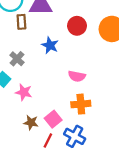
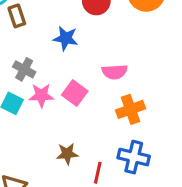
pink star: (24, 92) -> (41, 95), moved
pink square: (53, 119) -> (75, 93), moved

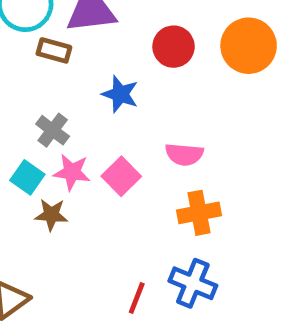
brown rectangle: (17, 16) -> (54, 50), turned -65
brown star: (67, 154) -> (51, 215), moved

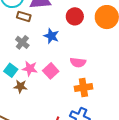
gray cross: (53, 130) -> (22, 42), moved

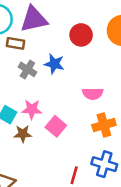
gray cross: (22, 42) -> (27, 69), moved
pink square: (51, 71) -> (56, 126), moved

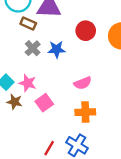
blue star: (54, 64) -> (57, 49), turned -30
pink semicircle: (93, 94) -> (83, 83), turned -36

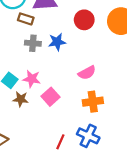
gray cross: (33, 48) -> (33, 43), turned -35

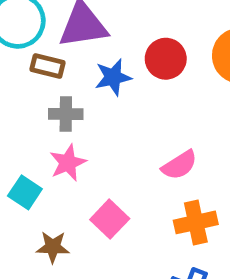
blue star: (57, 42) -> (113, 77), moved
pink star: (32, 79) -> (68, 163), moved, turned -30
brown star: (21, 99) -> (53, 247), moved

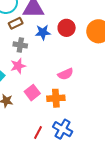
brown rectangle: (48, 66) -> (16, 23), turned -48
orange cross: (196, 222) -> (56, 98), moved

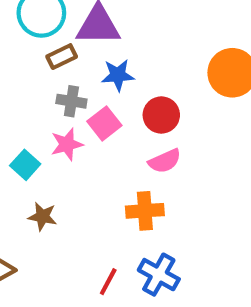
red circle: (67, 28) -> (161, 115), moved
pink square: (32, 93) -> (104, 123), moved

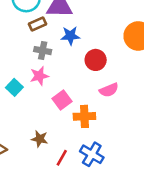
pink square: (104, 123) -> (62, 100), moved
pink semicircle: (165, 161) -> (109, 90), moved
brown star: (42, 216) -> (40, 139), moved

